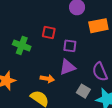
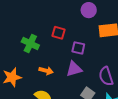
orange arrow: (47, 79) -> (46, 71), moved

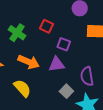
orange arrow: (46, 71) -> (29, 62), size x1.5

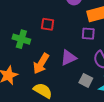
purple square: (64, 44) -> (88, 34), moved
orange arrow: (29, 62) -> (41, 64), turned 115

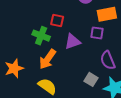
green cross: (21, 39) -> (41, 36), moved
purple triangle: (68, 58) -> (73, 42), moved

